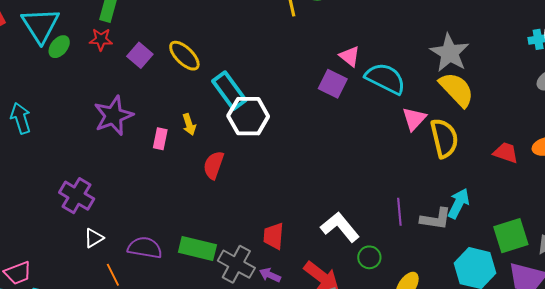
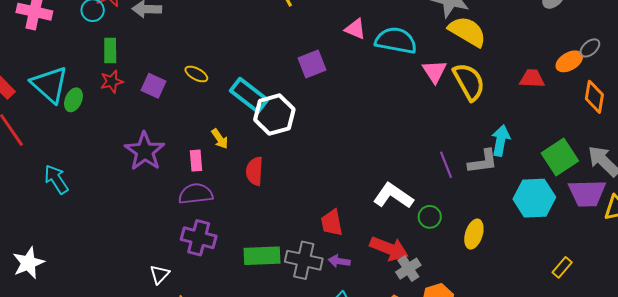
yellow ellipse: (184, 56) -> (196, 74), size x0.7
purple square: (333, 84) -> (312, 64), moved, turned -32
purple cross: (77, 196) -> (199, 238), moved
purple semicircle: (145, 248) -> (196, 194), moved

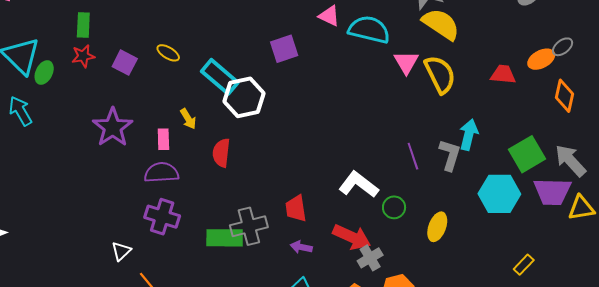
gray L-shape: (483, 162) -> (450, 155), turned -68
cyan arrow: (56, 179) -> (20, 111), moved
gray cross: (304, 260) -> (249, 226), moved, turned -30

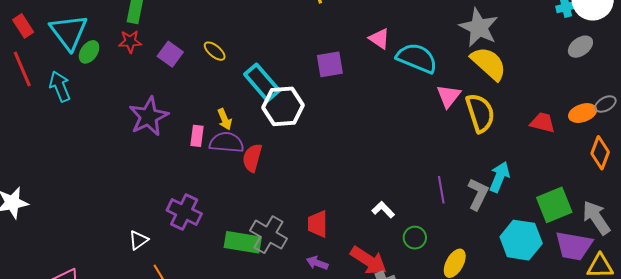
purple semicircle: (161, 173) -> (227, 142), moved
white L-shape: (359, 185) -> (383, 210), size x0.6
gray cross: (249, 226) -> (269, 235), turned 36

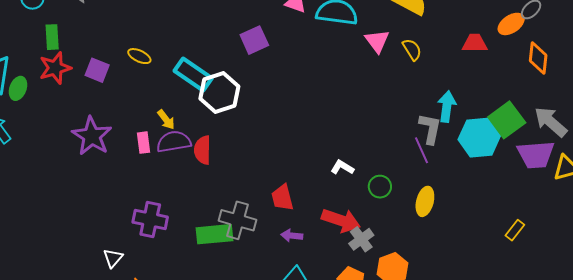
red star: (130, 42) -> (55, 68), size x1.4
yellow semicircle: (480, 113) -> (412, 49), size x0.6
purple line: (441, 190) -> (422, 150), moved
cyan hexagon: (521, 240) -> (479, 138), moved

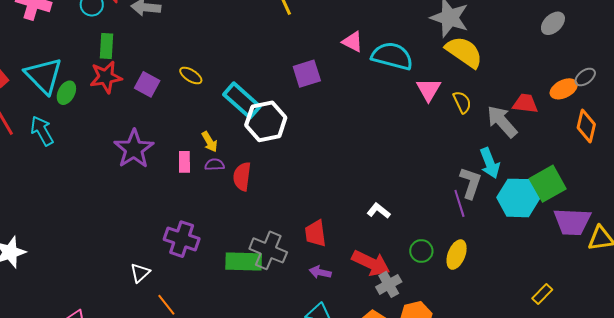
cyan arrow: (447, 107) -> (490, 163), turned 144
gray arrow: (551, 122) -> (502, 122), moved
purple semicircle: (174, 142) -> (215, 165), size x0.6
green circle: (380, 187) -> (421, 251), moved

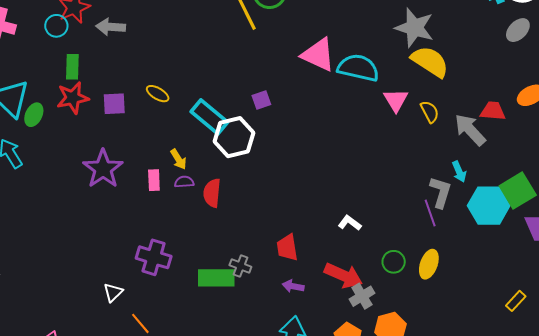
pink triangle: (353, 42) -> (318, 55), size x1.6
purple square: (307, 74) -> (261, 100), moved, size x0.7
purple square: (147, 84) -> (114, 104), turned -30
cyan arrow: (490, 163) -> (459, 172), size x0.7
gray cross: (268, 250) -> (240, 266), size x0.6

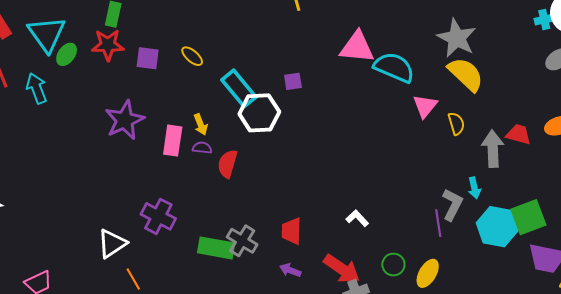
pink triangle: (318, 55) -> (357, 47), turned -30
gray arrow: (470, 130) -> (493, 149), turned 30
pink rectangle: (154, 180) -> (173, 141), size x1.4
gray cross: (240, 266) -> (242, 241), size x1.4
white triangle: (113, 292) -> (112, 243), size x1.5

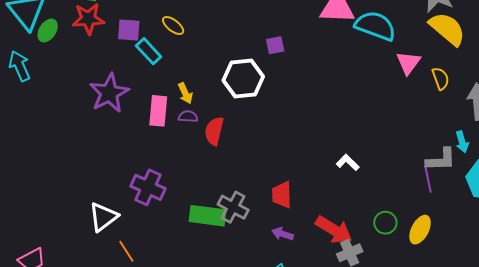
cyan rectangle: (239, 88) -> (149, 51), moved, size x0.7
gray L-shape: (452, 205) -> (441, 160), turned 64
white L-shape: (357, 218) -> (348, 162), moved

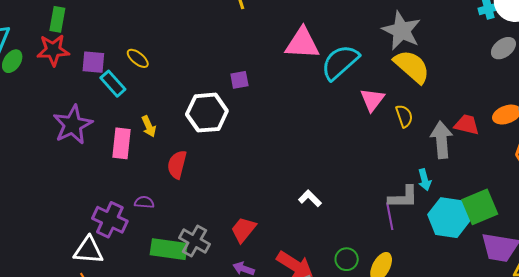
cyan semicircle: (375, 26) -> (340, 62), turned -63
purple semicircle: (188, 116) -> (144, 202), moved
red trapezoid: (282, 195) -> (243, 230), turned 40
white triangle: (103, 217) -> (89, 250), moved, turned 40

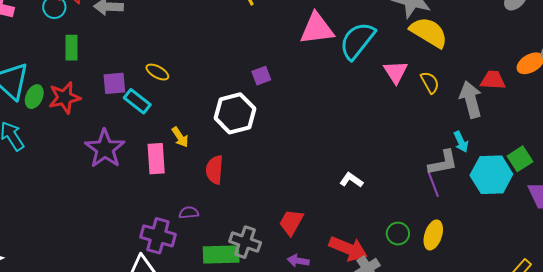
red star: (53, 50) -> (64, 98), moved
green square: (480, 207) -> (520, 159), size x0.7

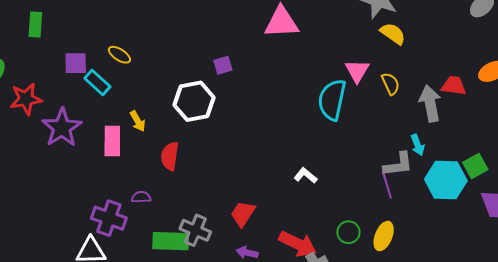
yellow semicircle: (429, 32) -> (393, 34), size x0.7
cyan semicircle: (357, 41) -> (332, 100), moved, turned -30
red star: (64, 98) -> (26, 99), moved

